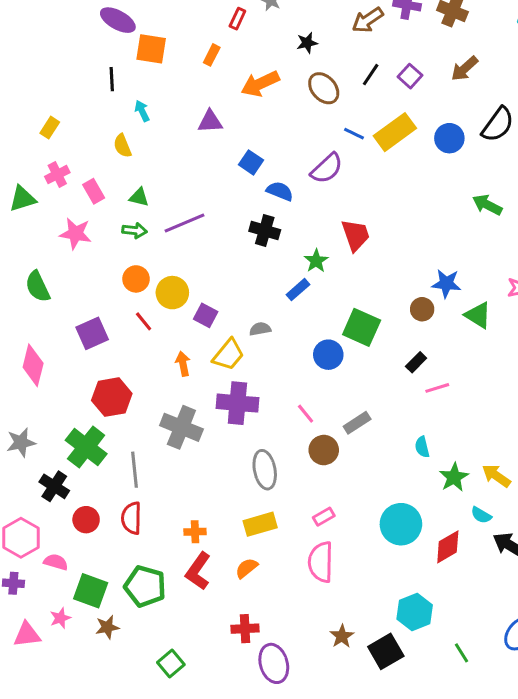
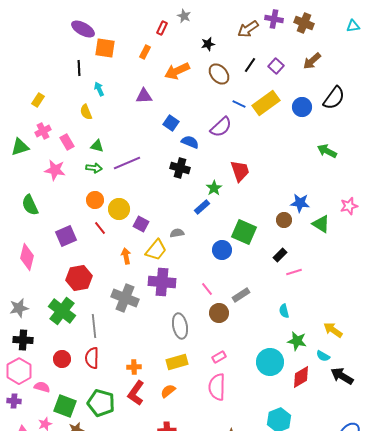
green star: (454, 477) -> (297, 341), moved, turned -30
black cross: (54, 486) -> (23, 340), moved, turned -30

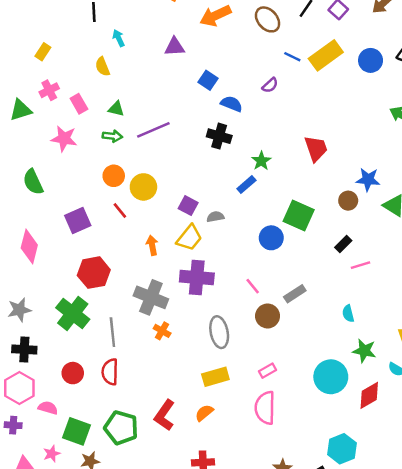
purple semicircle: (221, 127) -> (270, 85), size x0.6
red trapezoid: (240, 171) -> (316, 148), moved
purple square: (141, 224) -> (188, 206), moved
orange cross: (134, 367) -> (162, 331), moved, turned 32

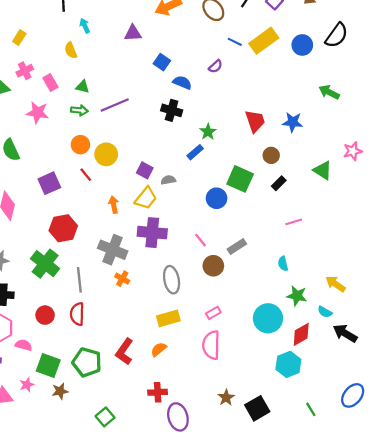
blue star: (368, 180) -> (293, 122), moved
brown circle: (348, 201) -> (271, 155), moved
black rectangle: (343, 244) -> (279, 183), moved
cyan hexagon: (342, 449) -> (288, 364), moved

